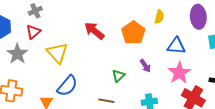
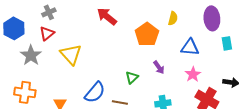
red arrow: (94, 31) -> (107, 16), moved
pink star: (179, 73) -> (193, 74), size x0.7
blue semicircle: (67, 86) -> (95, 92), moved

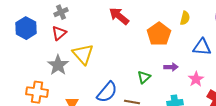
gray star: (31, 55) -> (58, 65), moved
purple arrow: (159, 67) -> (171, 67), turned -56
pink star: (193, 74) -> (196, 79), moved

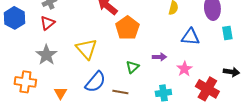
orange pentagon: (159, 34) -> (127, 28), moved
yellow triangle: (83, 54) -> (86, 49), moved

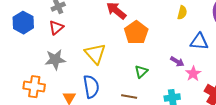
gray star: (46, 55) -> (55, 60), turned 30
purple arrow: (159, 57) -> (177, 62), moved, turned 32
blue semicircle: (95, 82) -> (91, 87), moved, turned -50

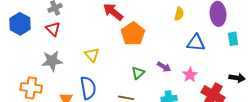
red triangle: (56, 28) -> (53, 29), turned -35
yellow triangle: (95, 54) -> (92, 55), size x0.7
purple arrow: (177, 62) -> (164, 67), moved

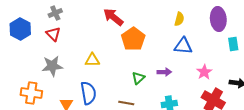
blue triangle: (196, 43) -> (183, 46), moved
yellow triangle: (92, 55) -> (92, 60), turned -49
purple arrow: (164, 67) -> (164, 72), turned -32
pink star: (190, 75) -> (204, 72), moved

